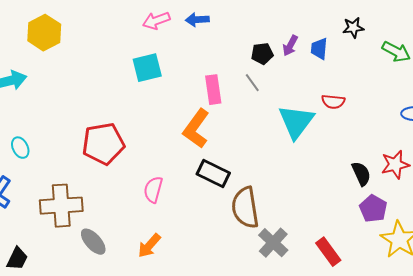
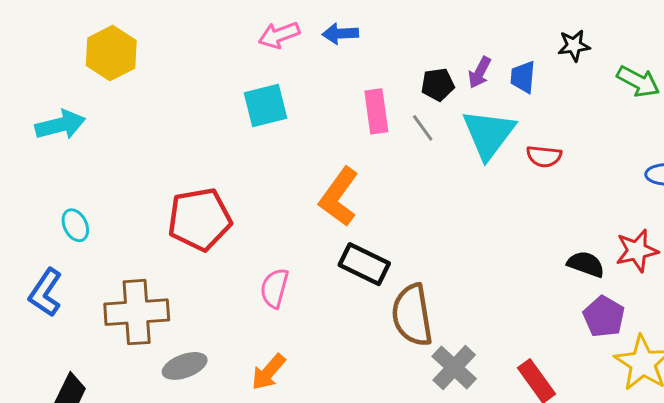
pink rectangle: (213, 90) -> (376, 111), moved
cyan triangle: (296, 122) -> (489, 134), moved
black semicircle: (361, 174) -> (586, 264), turned -45
gray ellipse: (93, 242) -> (185, 366), turned -68

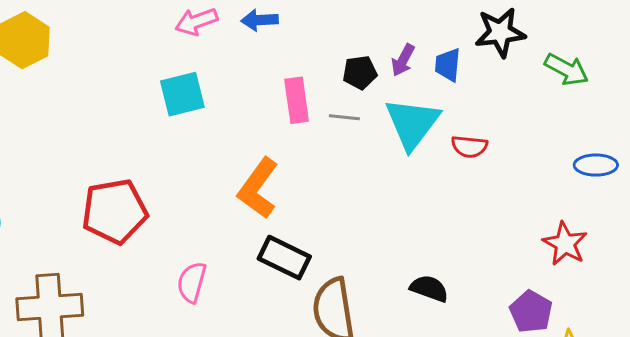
black star: (574, 46) -> (500, 32), size x1.5
gray line: (423, 128) -> (344, 117), turned -48
red star: (637, 251) -> (565, 244), turned -30
black semicircle: (586, 264) -> (429, 288), moved

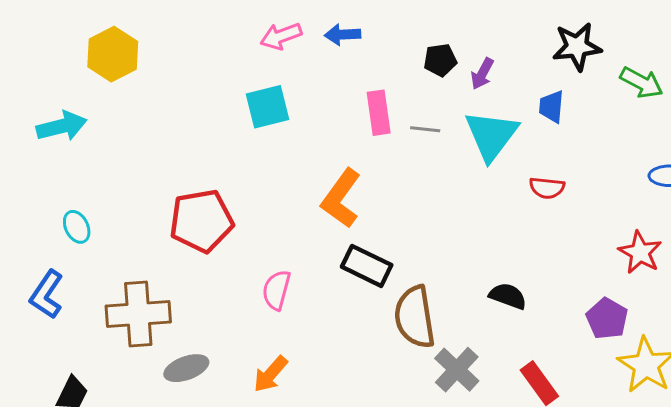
blue trapezoid: (448, 65) -> (551, 107), moved
black pentagon: (360, 72) -> (440, 60), moved
red semicircle: (469, 147) -> (547, 188), moved

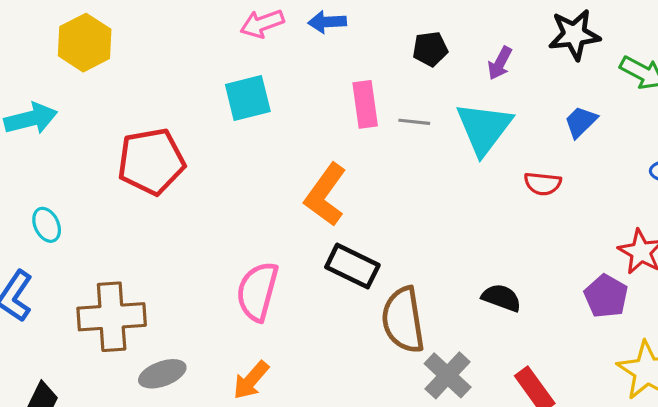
purple arrow: (482, 74) -> (500, 63), moved
blue trapezoid: (551, 107) -> (581, 122), moved, turned 40
red pentagon: (201, 221) -> (151, 161), moved
pink semicircle: (276, 290) -> (257, 291), size x1.4
purple pentagon: (607, 319) -> (606, 296), moved

